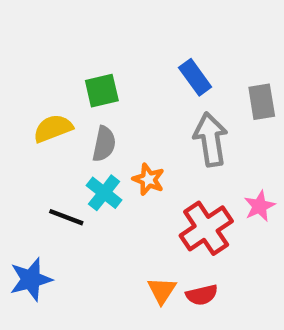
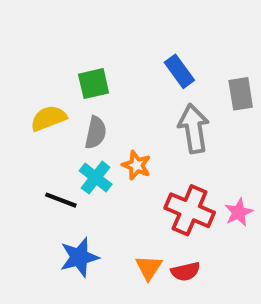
pink star: (260, 206) -> (239, 212), moved
red cross: (206, 228) -> (190, 210), turned -33
blue star: (31, 279) -> (79, 257), moved

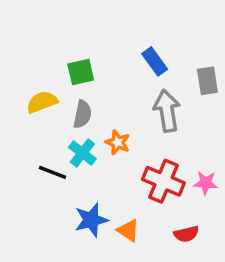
pink star: (239, 212) -> (206, 183), turned 30
blue star: (79, 257) -> (91, 220), moved
orange triangle: (149, 267) -> (128, 230), turned -30
red semicircle: (185, 272) -> (186, 234), moved

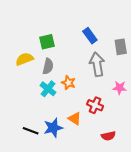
black line: (52, 172) -> (31, 131), moved
red cross: (163, 181) -> (95, 105), size x0.7
pink star: (206, 183) -> (120, 88), moved
orange triangle: (128, 230) -> (75, 118), moved

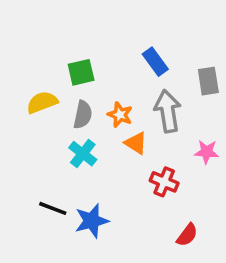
orange star: (68, 83) -> (120, 115), moved
orange triangle: (75, 118) -> (136, 143), moved
black line: (31, 131) -> (53, 208), moved
red semicircle: (108, 136) -> (187, 235), turned -40

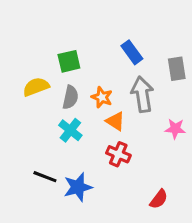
red cross: (164, 182) -> (118, 154), moved

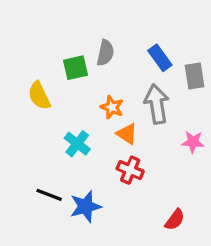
blue rectangle: (132, 52) -> (160, 58), moved
yellow semicircle: (36, 87) -> (39, 96), turned -95
gray semicircle: (70, 97) -> (105, 53), moved

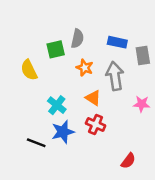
blue rectangle: (160, 58) -> (117, 42), turned -42
orange star: (112, 107) -> (85, 68), moved
blue star: (86, 206) -> (63, 132), moved

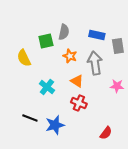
blue star: (63, 132) -> (55, 125), moved

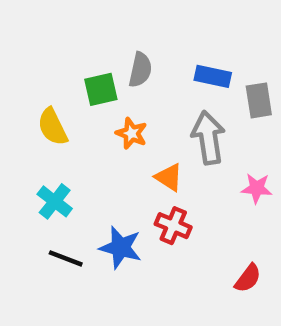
orange star: (70, 56) -> (132, 133), moved
cyan cross: (47, 87) -> (55, 201), moved
blue star: (55, 125) -> (121, 248), moved, turned 30
red semicircle: (106, 133) -> (248, 278), moved

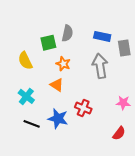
orange triangle: (169, 177) -> (57, 85), moved
pink star: (257, 188) -> (123, 103), moved

